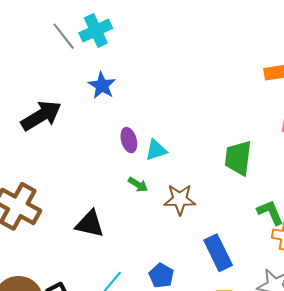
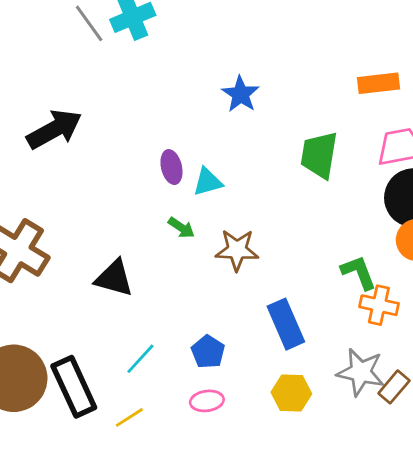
blue star: (102, 85) -> (241, 94), moved
green trapezoid: (238, 158) -> (319, 155), moved

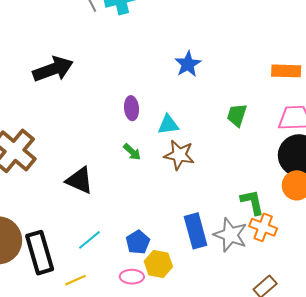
green trapezoid: (319, 155) -> (237, 115), size x0.7
cyan triangle: (208, 182) -> (168, 125), moved
brown star: (237, 250) -> (179, 155), moved
gray star: (361, 372) -> (230, 235), moved
yellow hexagon: (291, 393) -> (158, 264), moved

